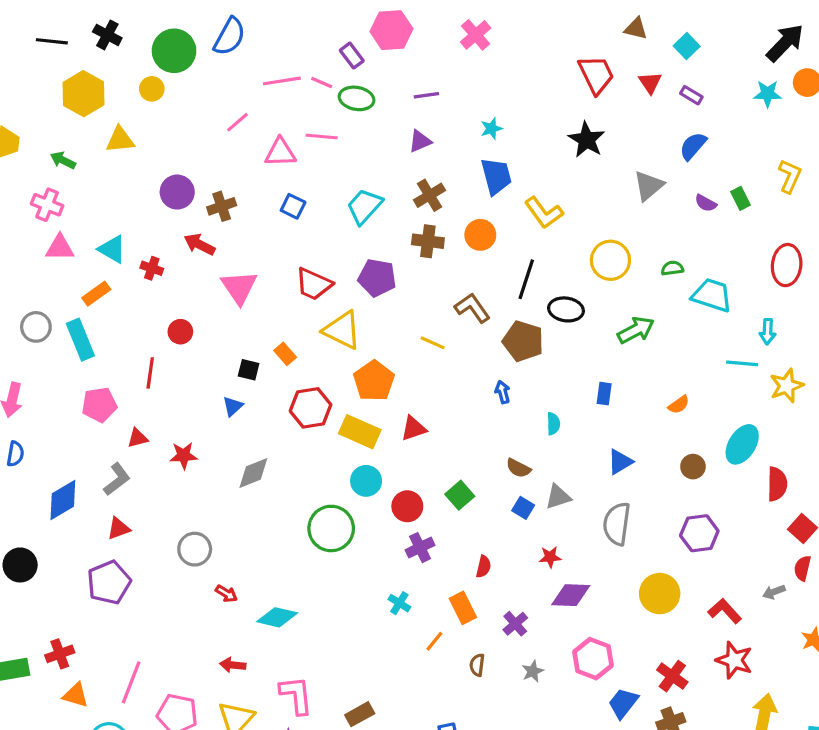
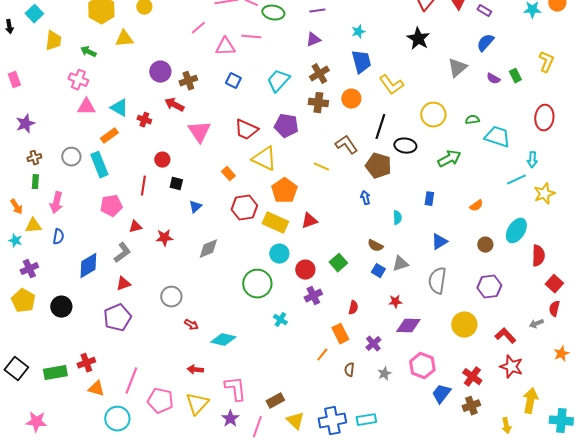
cyan line: (742, 363) -> (516, 180), turned -30
black square: (249, 370) -> (176, 184), moved
cyan cross: (399, 603) -> (280, 320), moved

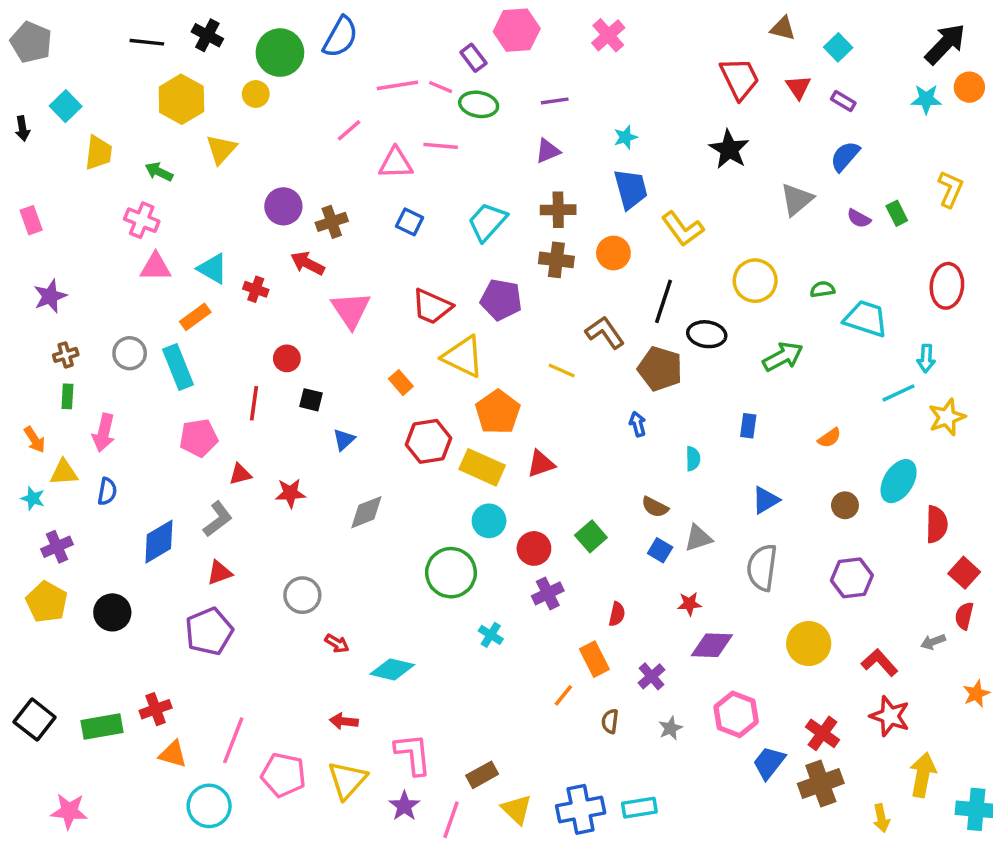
yellow triangle: (124, 39) -> (221, 149), turned -42
brown cross: (319, 74) -> (558, 210), turned 30
brown cross: (471, 406) -> (821, 783), size x1.4

